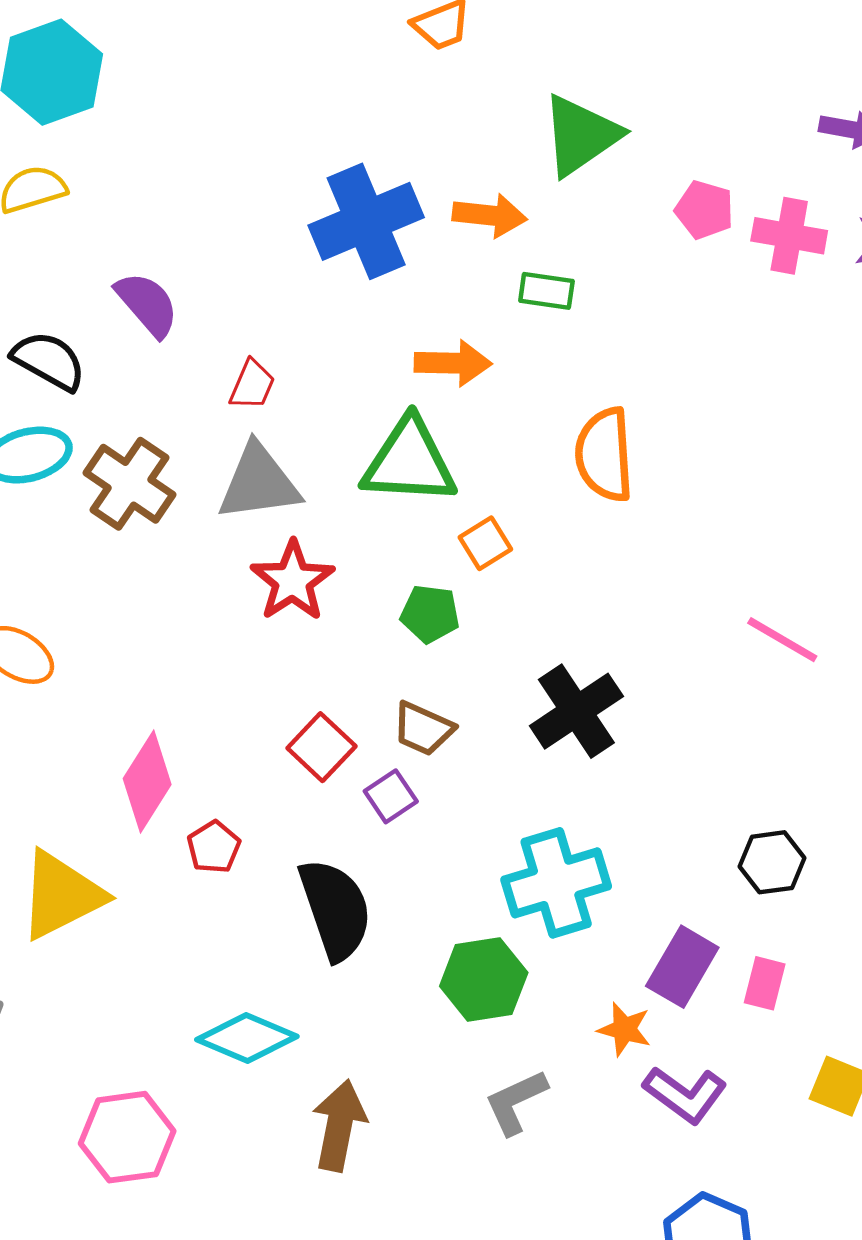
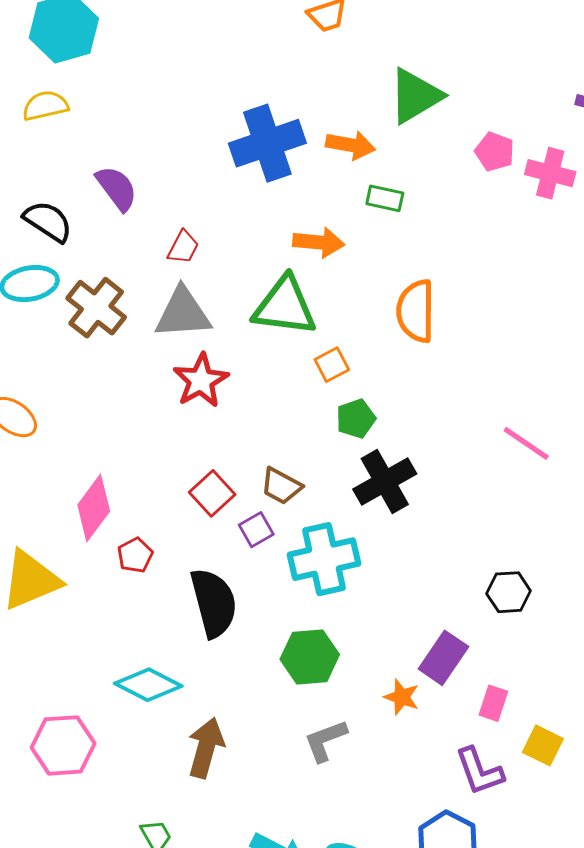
green pentagon: (430, 614) -> (356, 419), moved, turned -30
cyan cross: (556, 883) -> (324, 559), moved
pink rectangle: (765, 983) -> (493, 703), moved
purple L-shape: (685, 1095) -> (479, 771), moved, turned 30

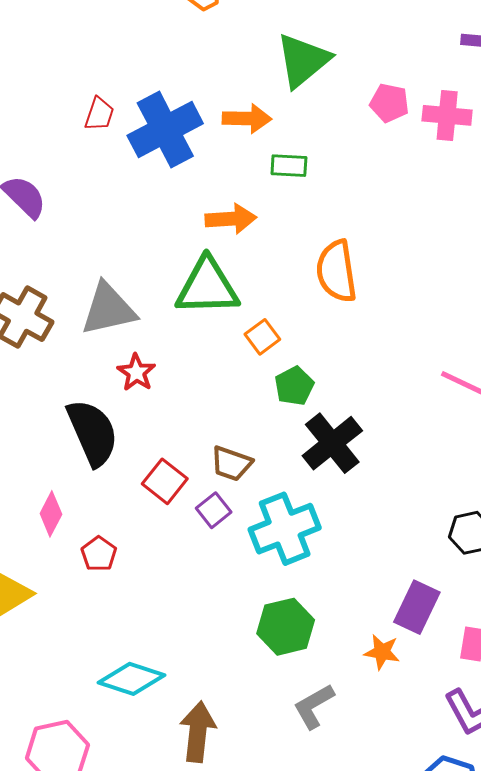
red trapezoid: (183, 247) -> (99, 114), moved
red star: (201, 381) -> (136, 372), size x0.7
pink diamond: (94, 508) -> (51, 514), size x0.7
black semicircle: (214, 603) -> (93, 433), moved

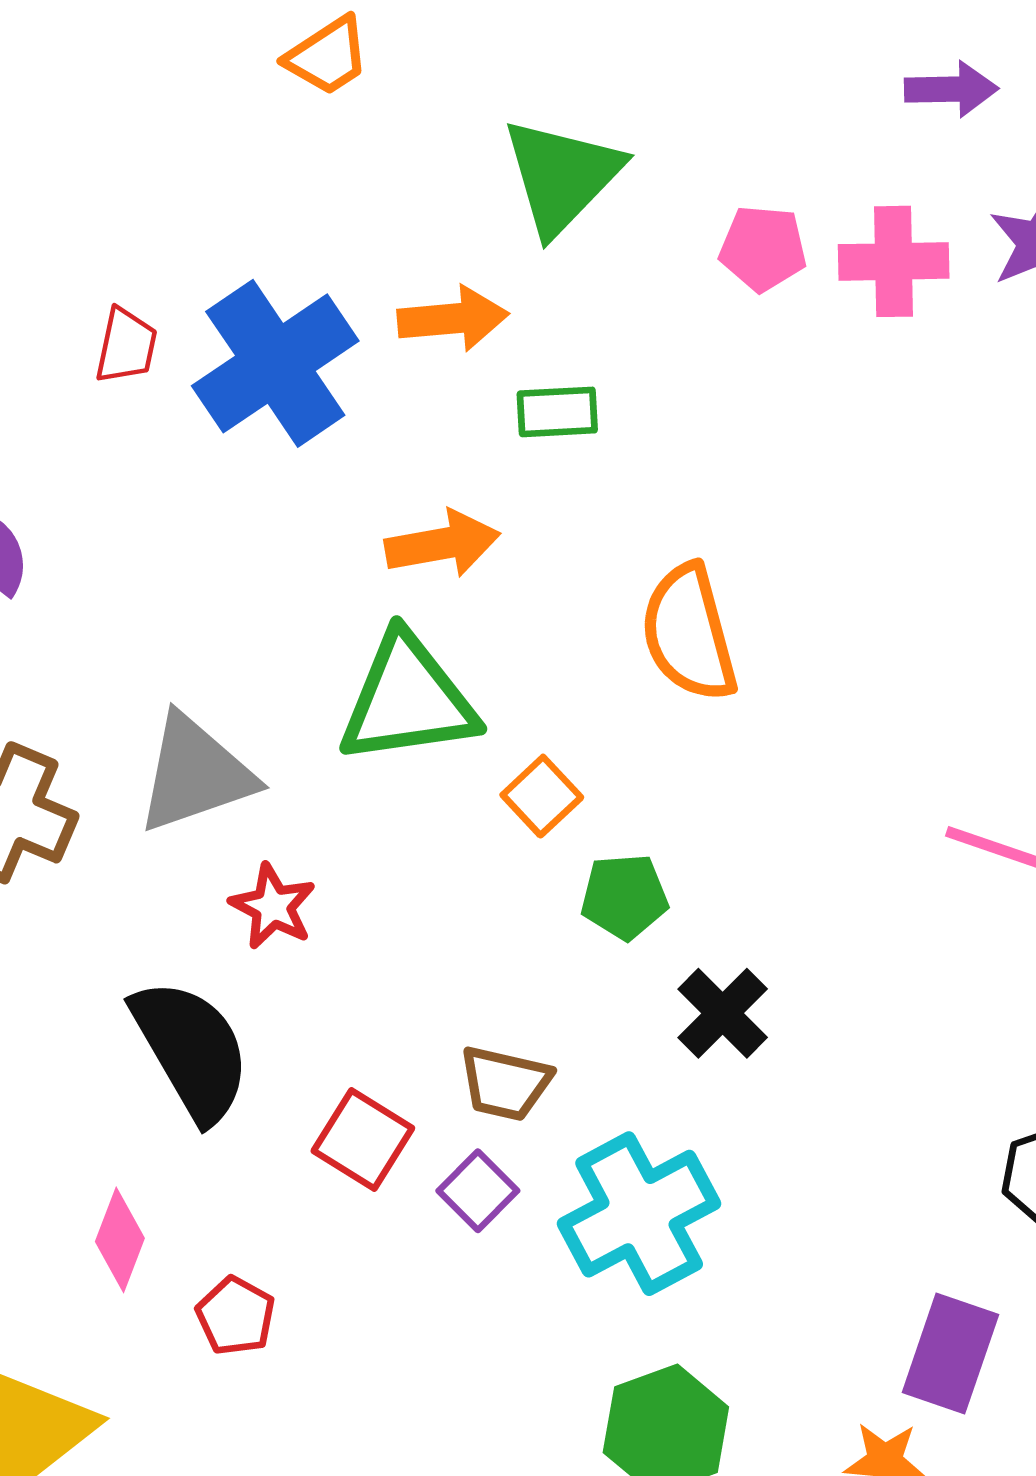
green pentagon: (294, 386) -> (624, 897), turned 30
black cross: (332, 443) -> (723, 1013), size x0.7

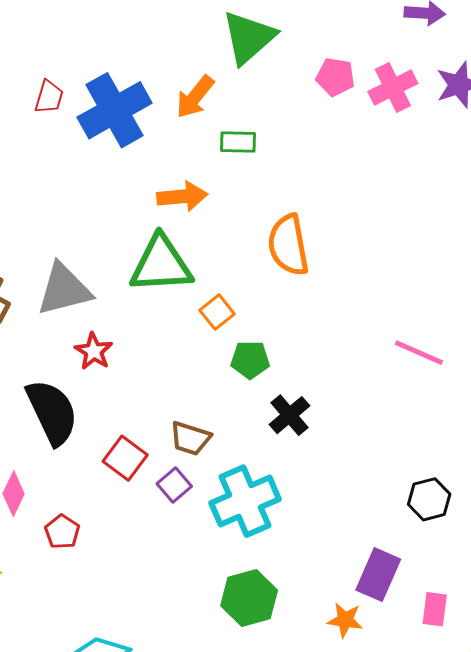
pink cross: (894, 261) -> (393, 88), turned -30
orange arrow: (453, 319) -> (195, 97), turned 129

